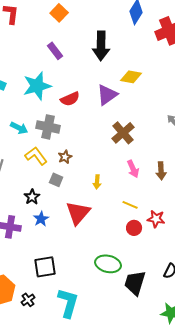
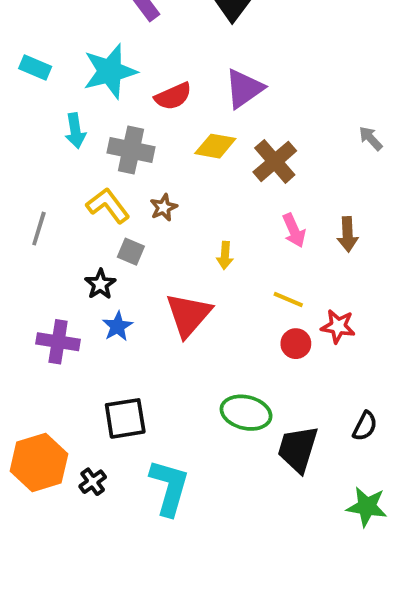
yellow diamond: (131, 77) -> (215, 146), moved
cyan arrow: (19, 128) -> (75, 131), moved, turned 54
gray square: (56, 180) -> (131, 252), moved

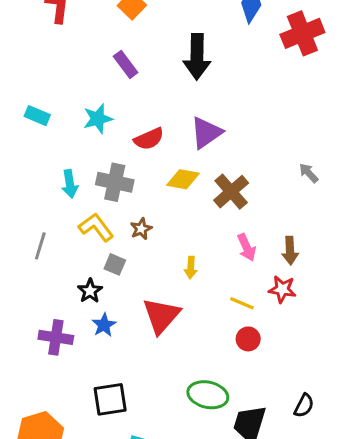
cyan star: (110, 71) -> (98, 119), size x0.7
cyan arrow: (75, 131) -> (70, 184), moved
red star: (338, 326) -> (282, 289), moved

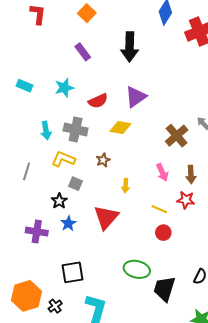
brown cross: (231, 192) -> (177, 136), moved
yellow L-shape: (96, 227) -> (63, 159), turned -30
brown star: (141, 229) -> (103, 160), moved

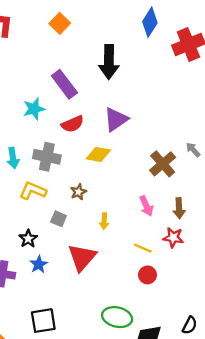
purple rectangle: (83, 52) -> (64, 84), moved, size x1.4
gray square: (76, 184) -> (59, 219), moved

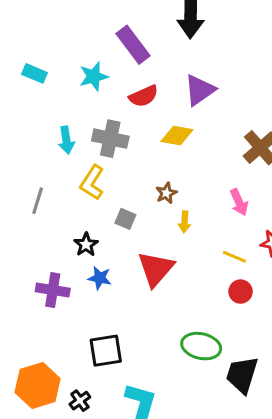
yellow L-shape: (33, 191) -> (92, 182), turned -80
brown star: (78, 192) -> (166, 193), moved
blue star: (39, 264) -> (100, 278), turned -30

